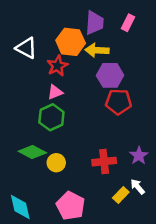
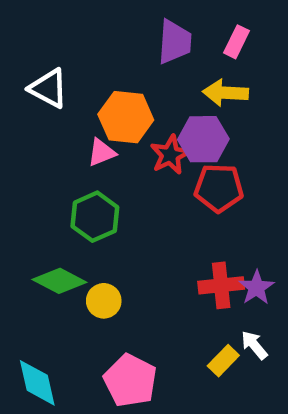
orange hexagon: (71, 42) -> (126, 117), moved
yellow arrow: (97, 50) -> (225, 93), moved
red star: (57, 66) -> (170, 155), moved
pink triangle: (55, 92) -> (102, 153), moved
red cross: (104, 162) -> (221, 285), moved

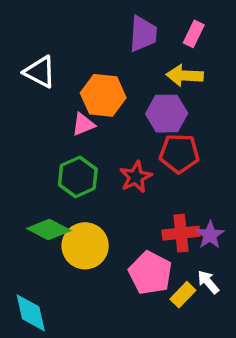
red star: (170, 155) -> (136, 177), moved
yellow circle: (104, 301) -> (85, 246), size x1.6
pink pentagon: (130, 381) -> (150, 273), moved

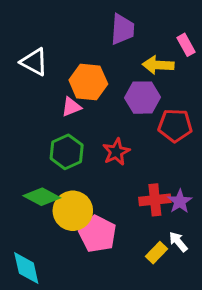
pink rectangle: (194, 34) -> (186, 45), moved, turned -55
red pentagon: (179, 153) -> (175, 125), moved
pink pentagon: (150, 273) -> (98, 234), moved

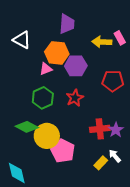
purple trapezoid: (122, 29) -> (67, 24), moved
pink rectangle: (186, 45) -> (120, 38), moved
purple hexagon: (143, 98) -> (76, 66), moved

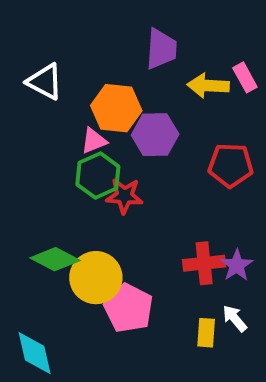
purple trapezoid: (67, 24) -> (161, 49), moved
green hexagon: (43, 98) -> (98, 175), moved
red star: (75, 98) -> (124, 196), moved, turned 30
yellow rectangle: (101, 163) -> (206, 333), turned -40

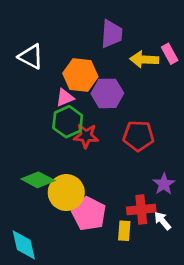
red pentagon: (231, 165) -> (138, 136), moved
red cross: (204, 263) -> (141, 209), moved
yellow rectangle: (206, 333) -> (124, 231), moved

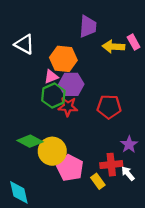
purple hexagon: (107, 93) -> (71, 84), moved
yellow rectangle: (124, 231) -> (98, 181), turned -40

